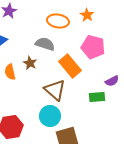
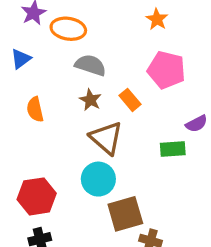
orange ellipse: (58, 21) -> (68, 29), moved
brown star: (30, 63) -> (90, 100), moved
orange rectangle: (70, 66) -> (130, 100), size x0.6

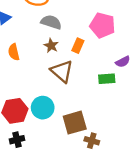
orange rectangle: (130, 100) -> (78, 46), turned 64
cyan circle: (98, 179) -> (43, 108), moved

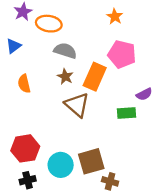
orange rectangle: (78, 46) -> (95, 77), size x1.6
cyan circle: (43, 108) -> (61, 165), moved

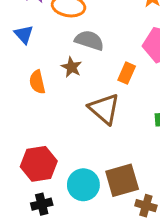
blue triangle: (13, 46) -> (24, 34), turned -35
brown star: (65, 77) -> (71, 67), moved
orange rectangle: (95, 77) -> (127, 73), size x0.6

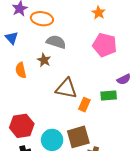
orange rectangle: (127, 73) -> (84, 105), moved
brown triangle: (104, 109) -> (66, 88), turned -30

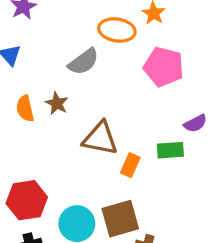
orange ellipse: (42, 19) -> (117, 30), moved
gray semicircle: (56, 42) -> (84, 62), turned 126
brown star: (44, 60) -> (57, 103), moved

